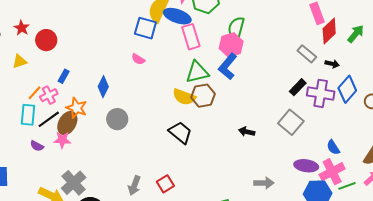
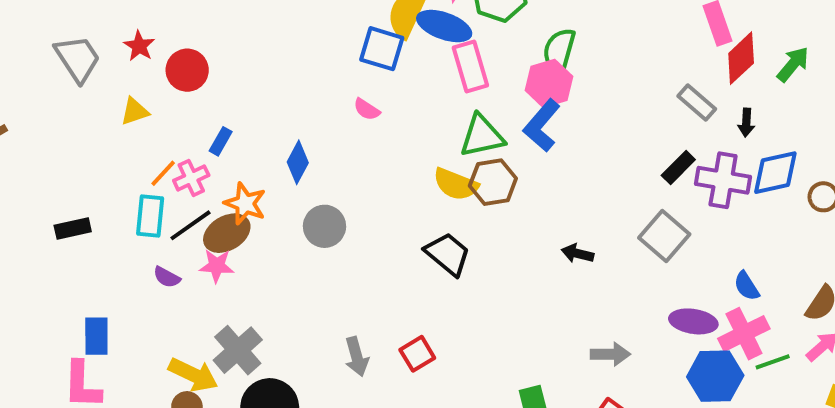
black arrow: (332, 64) -> (746, 123), turned 80
blue diamond: (347, 89) -> (775, 173), turned 36
brown ellipse: (67, 123) -> (227, 233), turned 30
gray arrow: (134, 186) -> (357, 357), turned -36

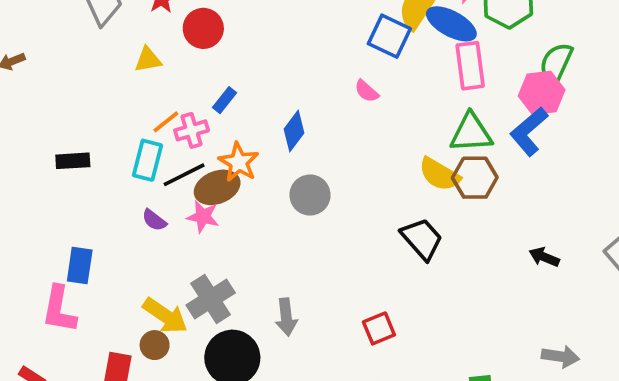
gray arrow: (357, 357) -> (286, 317), moved

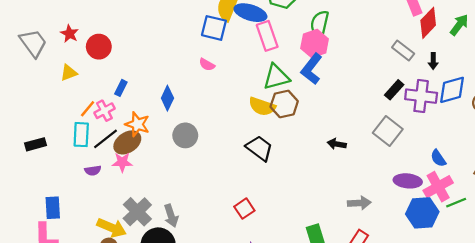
purple semicircle: (154, 220) -> (93, 170), turned -35
gray arrow: (286, 317) -> (171, 216), moved

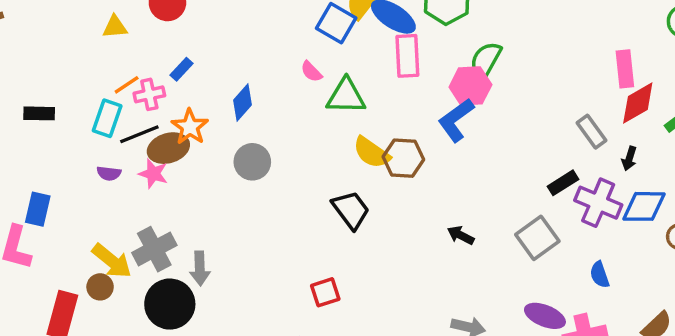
green triangle: (276, 77) -> (346, 96), moved
blue semicircle: (438, 158) -> (600, 275), moved
red square: (244, 209) -> (325, 292), moved

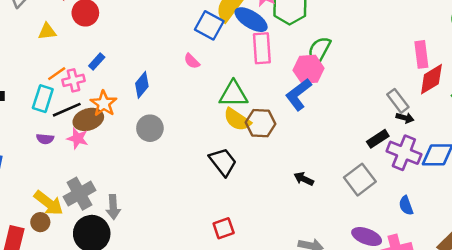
green triangle: (346, 96) -> (233, 94), moved
black arrow: (629, 158) -> (405, 118), moved, turned -91
red square: (325, 292) -> (224, 228), moved

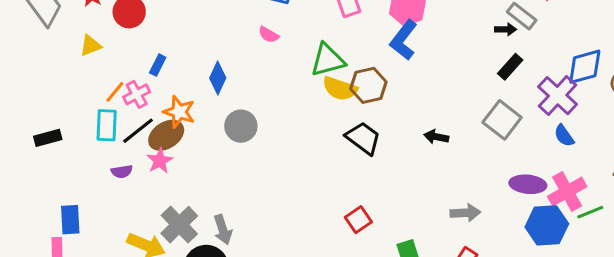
black arrow: (405, 118) -> (506, 29), moved
pink star: (78, 138) -> (160, 161), turned -30
purple cross: (404, 153) -> (558, 96), moved, turned 36
black trapezoid: (223, 162) -> (363, 138), moved

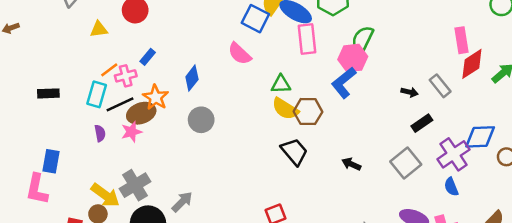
black arrow: (506, 29) -> (410, 92), moved
pink semicircle: (269, 35) -> (240, 54), size x1.5
green triangle: (328, 60) -> (281, 84), size x0.7
purple semicircle: (122, 171) -> (100, 133), turned -105
gray arrow: (223, 230) -> (182, 202), moved, turned -130

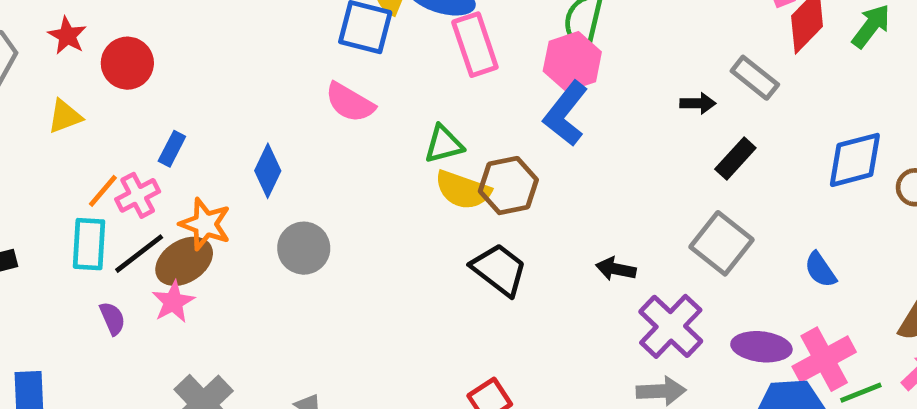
purple cross: (454, 154) -> (671, 326), moved

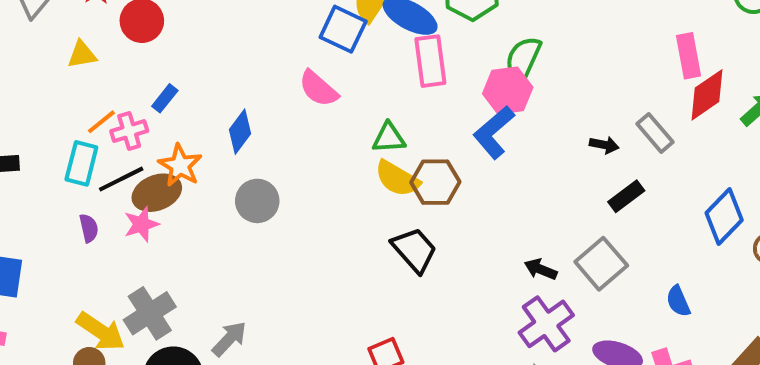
blue diamond: (855, 160) -> (724, 216), turned -42
black arrow: (616, 269) -> (541, 269), moved

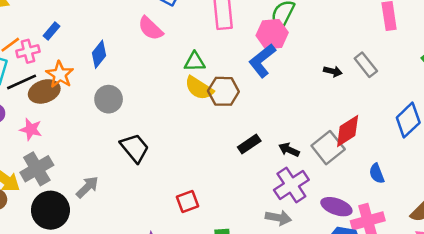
red diamond: (707, 95) -> (348, 131), moved
black rectangle: (626, 196) -> (249, 144), moved
pink star: (141, 224) -> (31, 129), moved, turned 30
black trapezoid: (414, 250) -> (135, 148), moved

